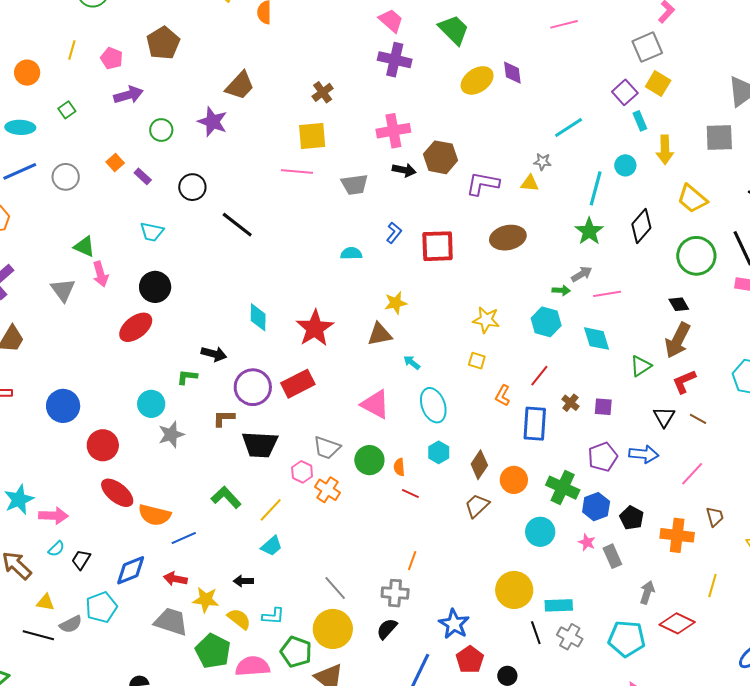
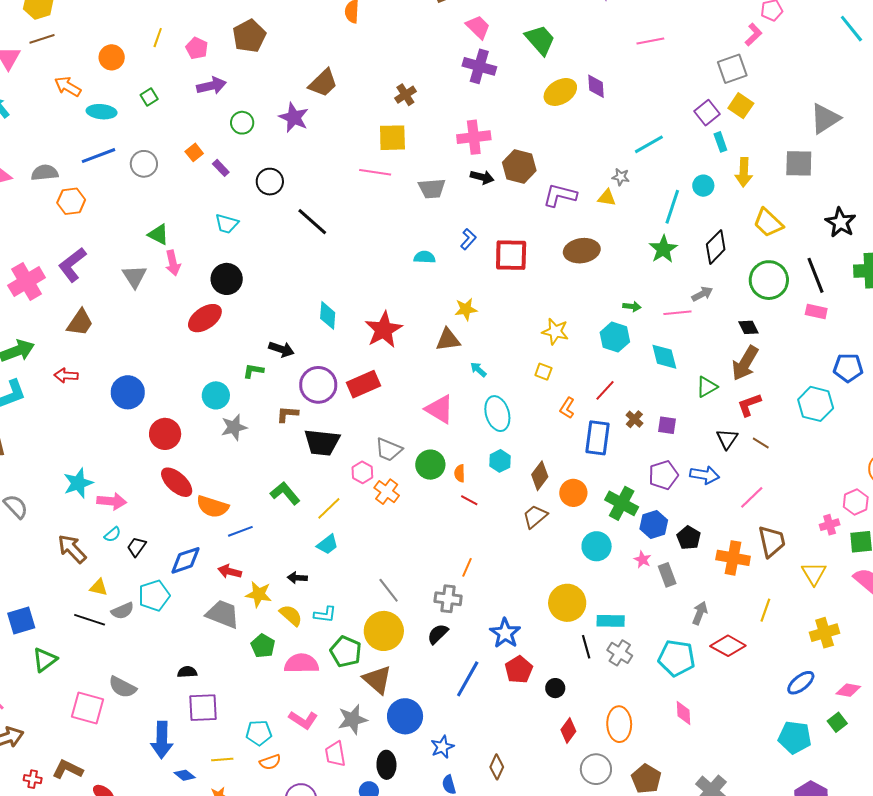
gray arrow: (582, 274) -> (702, 294), moved
brown trapezoid: (715, 517) -> (772, 541), size x1.6
green pentagon: (213, 651) -> (263, 646), size x0.7

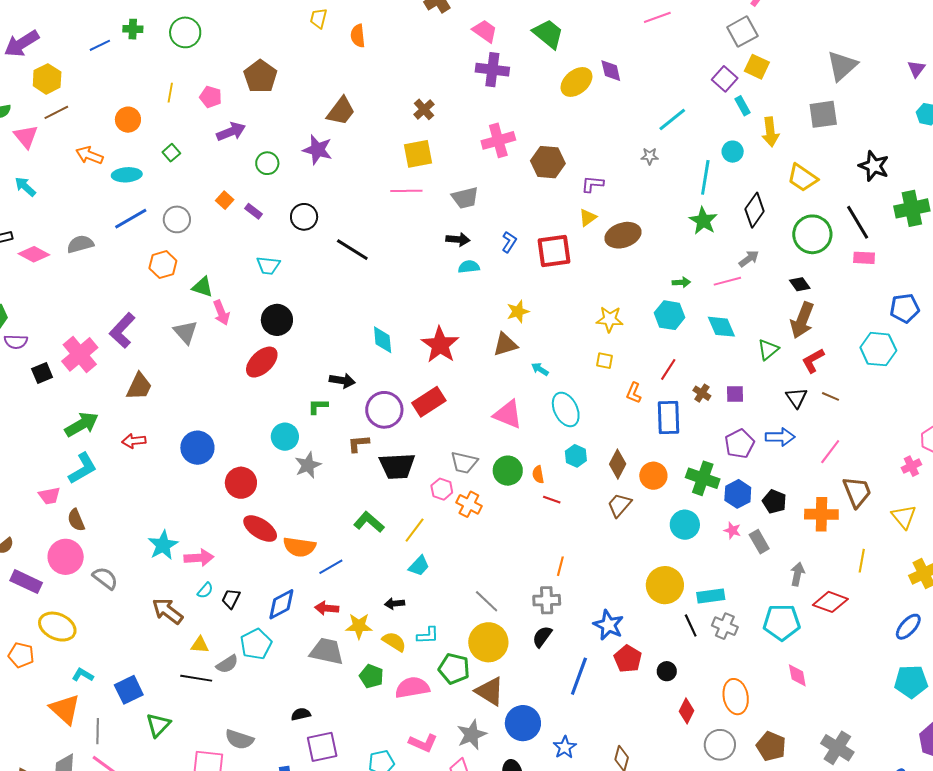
black arrow: (482, 177) -> (458, 239), moved
purple L-shape: (560, 195) -> (592, 184), size x0.7
yellow triangle: (607, 198) -> (588, 218), moved, turned -36
orange hexagon: (71, 201) -> (163, 265), moved

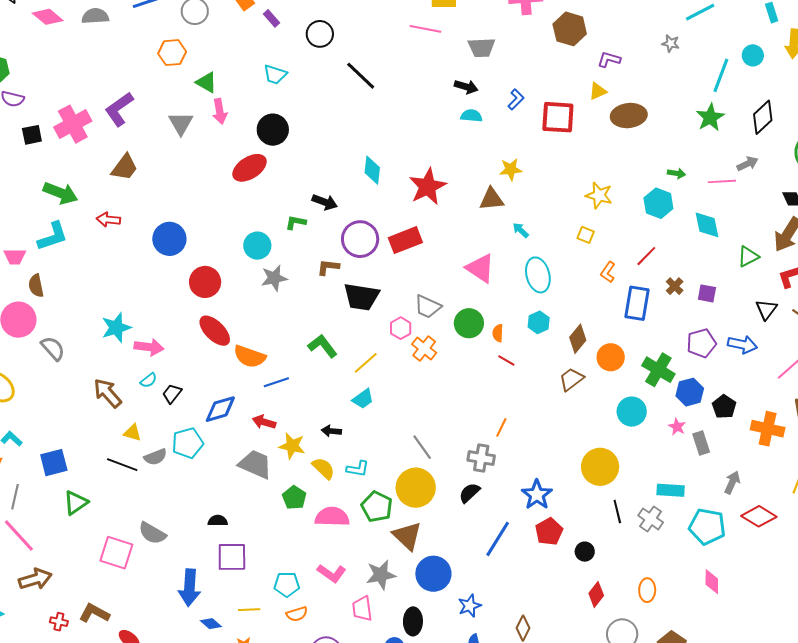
green arrow: (82, 424) -> (61, 193), turned 40
cyan rectangle: (711, 596) -> (671, 490), moved
orange ellipse: (736, 697) -> (647, 590), size x0.7

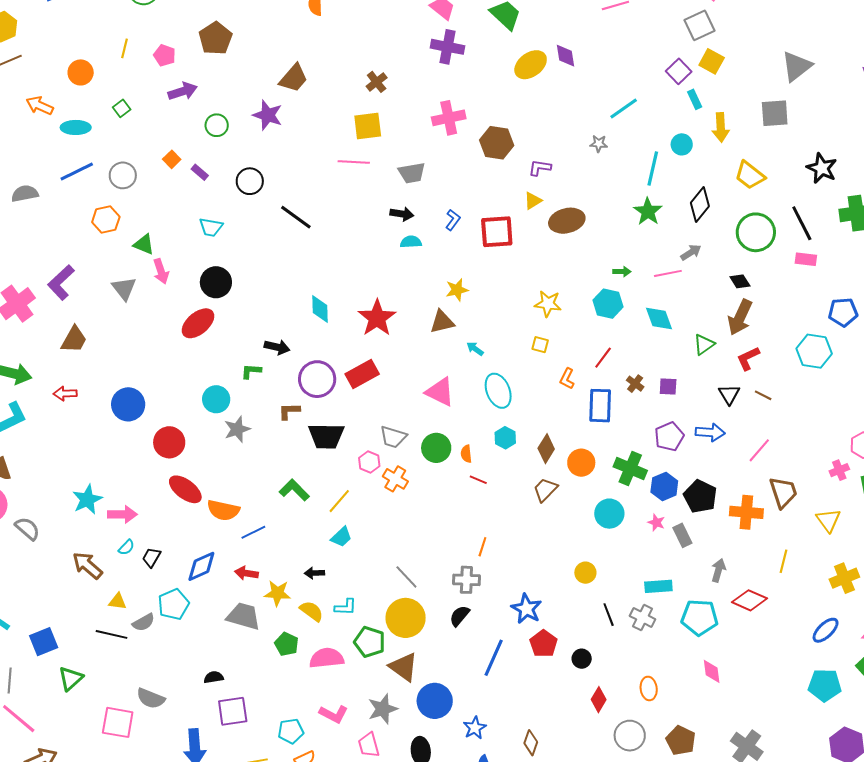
black pentagon: (724, 407) -> (700, 496), size x1.4
yellow circle: (600, 467) -> (585, 573), size x0.6

